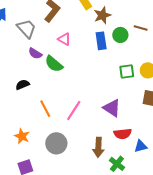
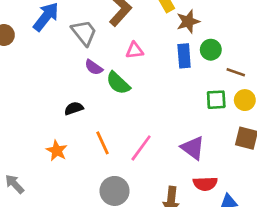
brown line: (141, 28) -> (236, 72), moved
pink triangle: (64, 39) -> (135, 50), turned -40
orange star: (22, 136) -> (57, 151), moved

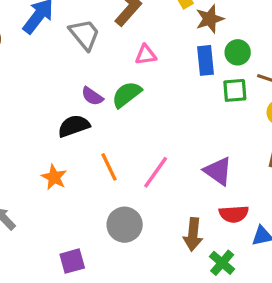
purple semicircle: (94, 67) -> (92, 96), moved
green semicircle: (118, 83) -> (127, 94), turned 100
green square: (216, 100) -> (235, 90), moved
black semicircle: (74, 108) -> (74, 126), size x1.4

